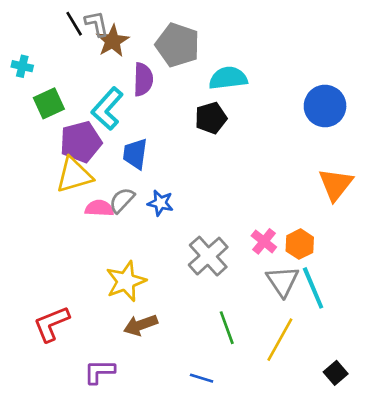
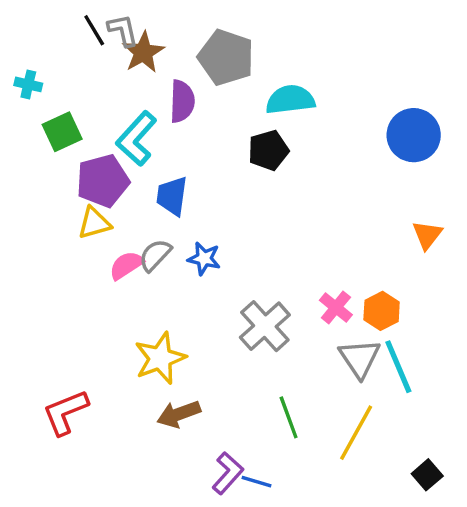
yellow triangle: (74, 175) -> (94, 223), size x0.7
orange triangle: (336, 184) -> (427, 235), size x0.7
pink semicircle: (99, 208) -> (126, 265), turned -36
purple L-shape: (99, 372) -> (228, 473), moved, turned 132

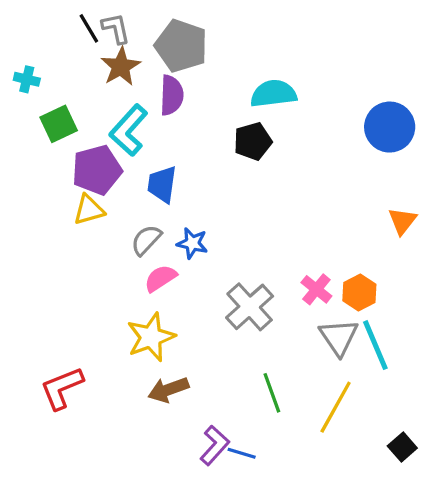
brown star: (143, 52) -> (121, 67), moved
gray pentagon: (226, 57) -> (181, 46), moved
pink semicircle: (126, 265) -> (160, 278), moved

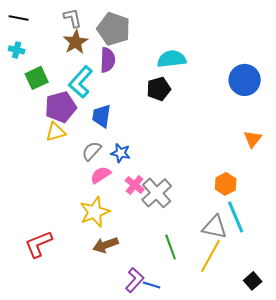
black line: (89, 28) -> (19, 18), moved, turned -48
pink cross: (316, 289) -> (135, 185), moved
gray triangle: (339, 337) -> (215, 227), moved, turned -44

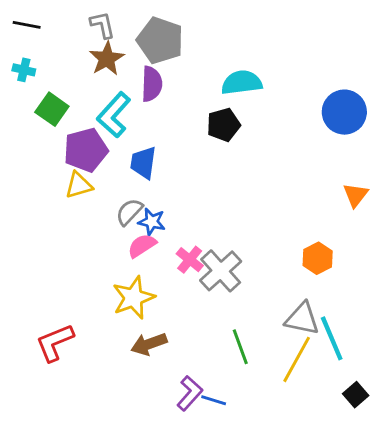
green square: (37, 78) -> (52, 109), turned -30
blue star: (121, 153) -> (152, 222), moved
cyan line: (236, 217) -> (332, 338), moved

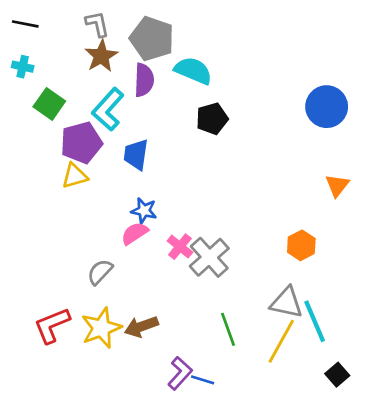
cyan semicircle: (242, 83) -> (193, 71), moved, turned 30
gray semicircle: (129, 212) -> (100, 272), moved
yellow star: (133, 298) -> (101, 328), moved

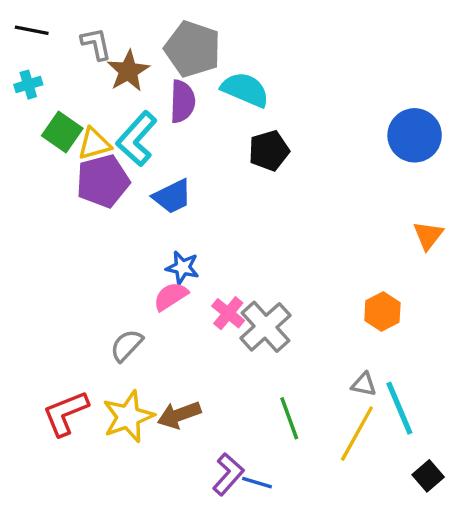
gray L-shape: (97, 24) -> (96, 44), moved
cyan cross: (23, 67) -> (28, 85), turned -30
blue trapezoid: (136, 155) -> (172, 196), turned -124
yellow triangle: (75, 176) -> (94, 144), moved
gray triangle: (287, 303) -> (364, 384), size x0.6

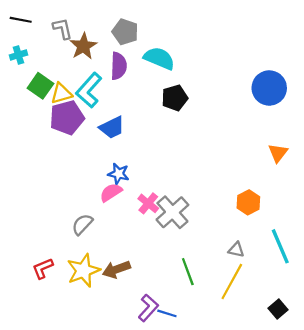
gray pentagon: (193, 49) -> (125, 32), size x0.7
cyan line: (399, 408) -> (280, 246), moved
red L-shape: (66, 413) -> (43, 268), size x0.7

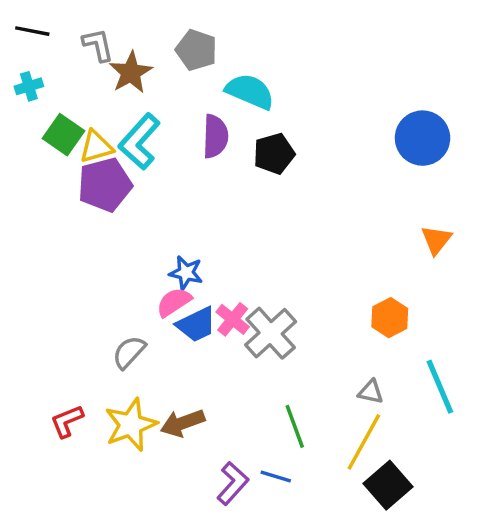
purple semicircle: (119, 66) -> (215, 136), moved
blue trapezoid: (112, 128) -> (196, 325), moved
black square: (278, 309) -> (388, 485), moved, size x1.5
blue line: (167, 313) -> (276, 476), moved

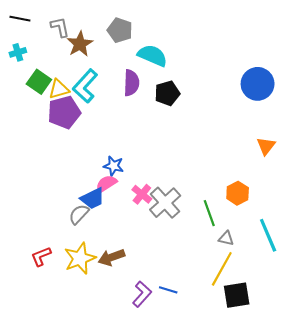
blue trapezoid: (196, 325) -> (93, 198), moved
green line: (295, 426) -> (209, 213), moved
black square: (388, 485) -> (237, 295), turned 32

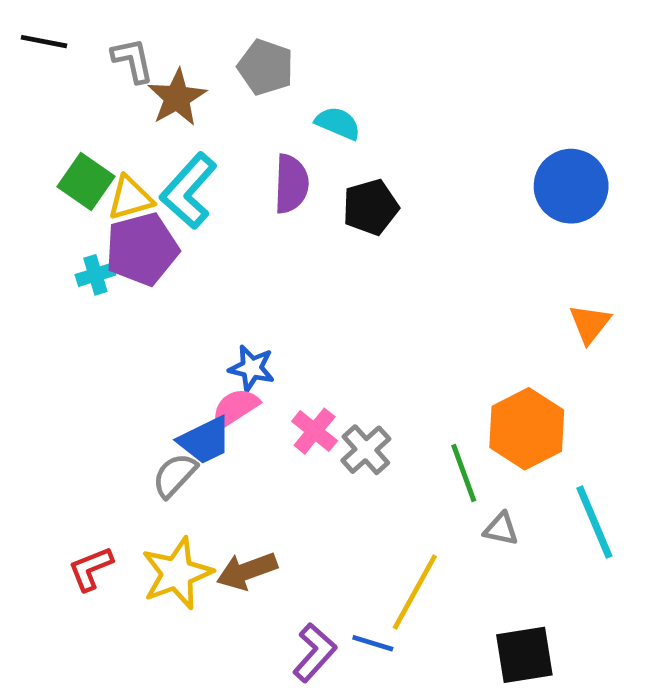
cyan cross: (18, 52) -> (95, 275), moved
cyan semicircle: (152, 55) -> (338, 123), size x0.7
orange hexagon: (238, 193) -> (527, 429), size x1.5
gray cross: (165, 203) -> (366, 450), size x0.7
yellow line: (222, 269) -> (415, 592), moved

